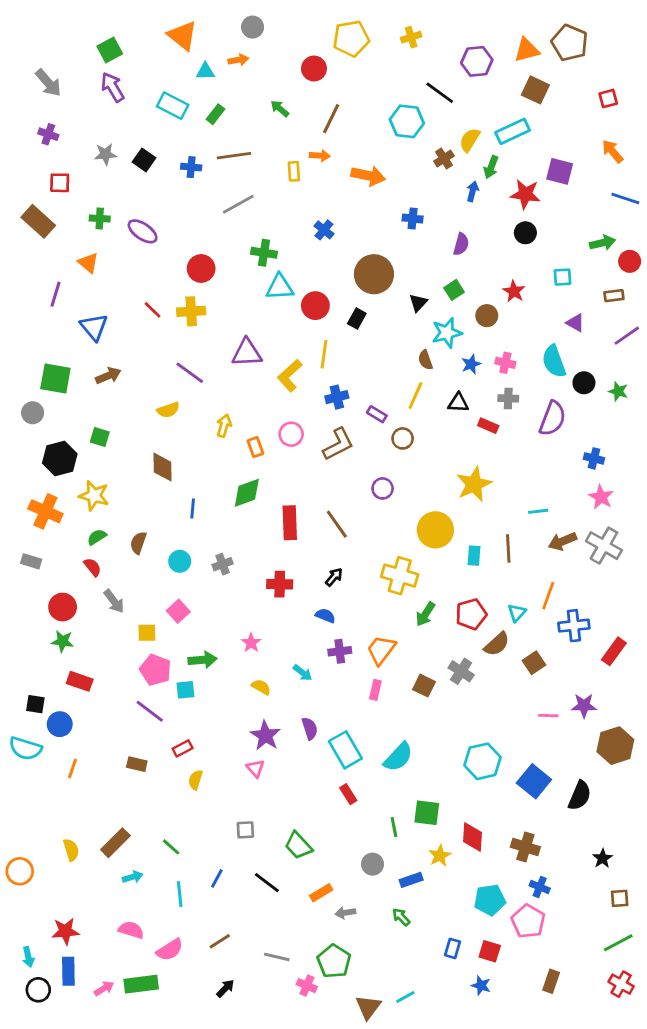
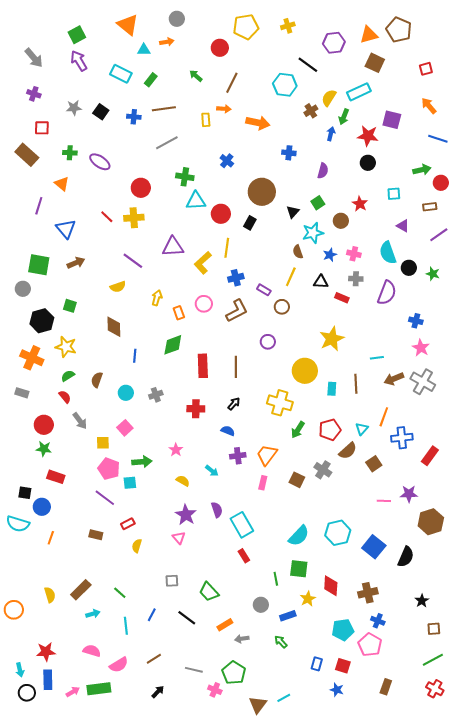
brown line: (337, 524) -> (236, 367), turned 35
cyan semicircle: (398, 757) -> (299, 536), moved
brown cross: (525, 847) -> (368, 593), turned -30

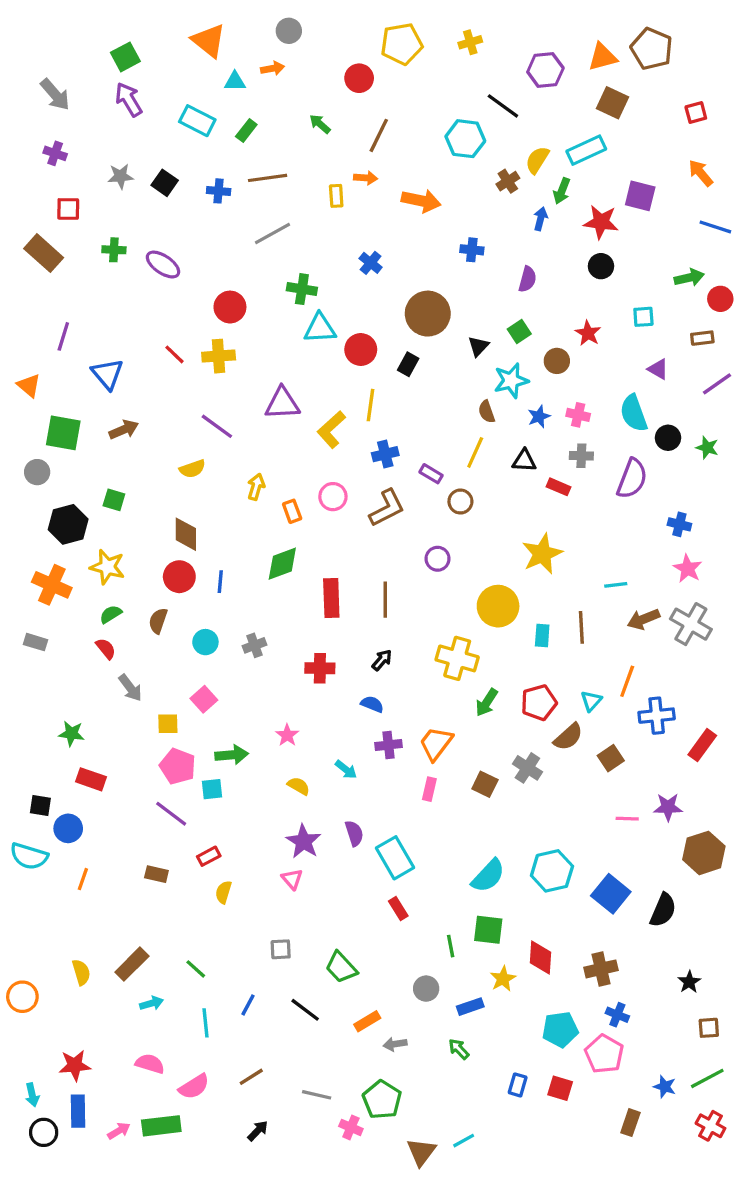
orange triangle: (62, 184) -> (29, 385), moved
red circle: (44, 425) -> (179, 577), moved
blue star: (337, 690) -> (665, 1087), moved

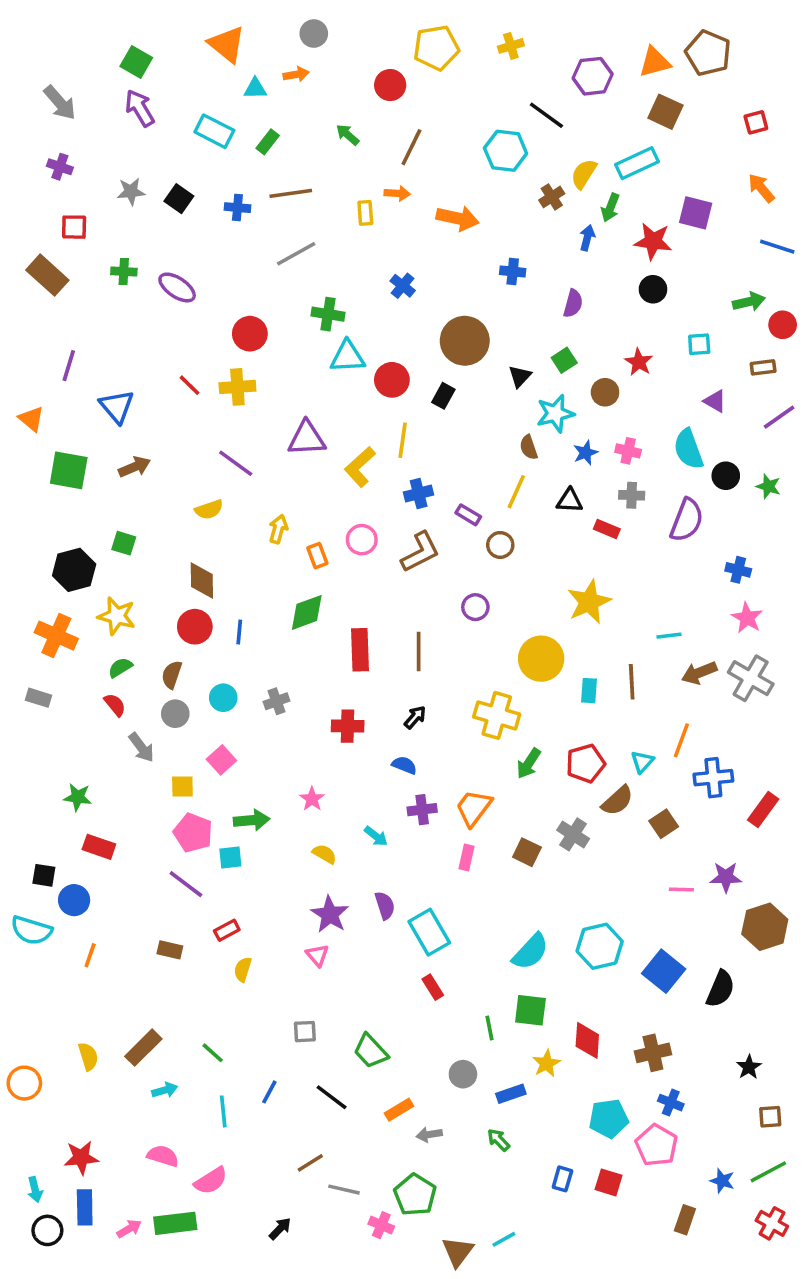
green square: (125, 57) -> (136, 62), turned -32
gray circle: (37, 472) -> (175, 714), moved
brown line: (251, 1077) -> (310, 1163), moved

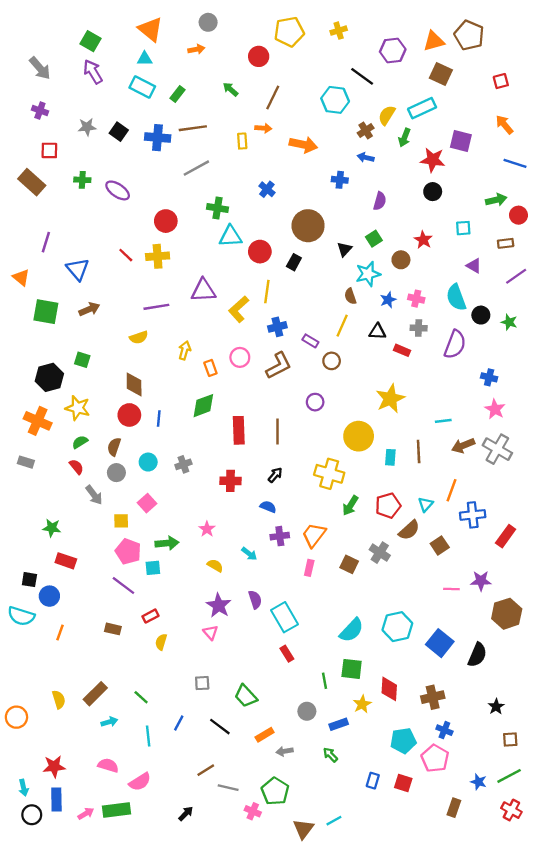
cyan triangle: (255, 89) -> (145, 59), moved
blue cross: (237, 208) -> (158, 138), size x1.5
blue arrow: (587, 238) -> (366, 158), moved, turned -91
purple line: (236, 463) -> (156, 307), turned -45

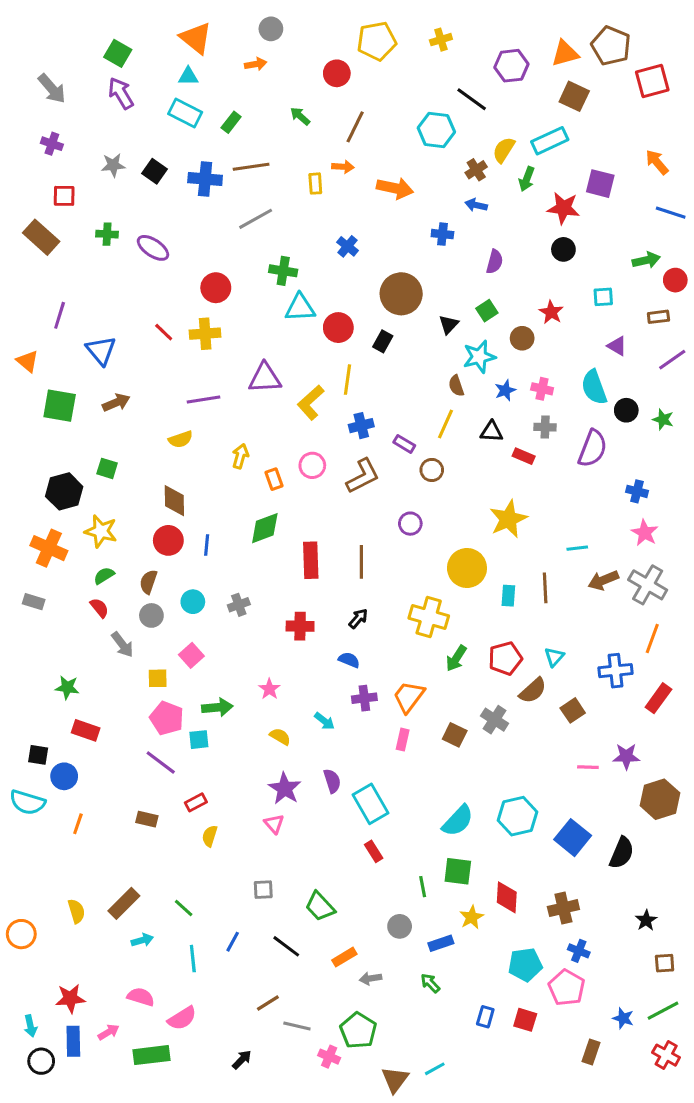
red square: (501, 81) -> (652, 81), moved, size x1.6
orange line: (451, 490) -> (652, 638), moved
pink arrow: (86, 814) -> (109, 1032), moved

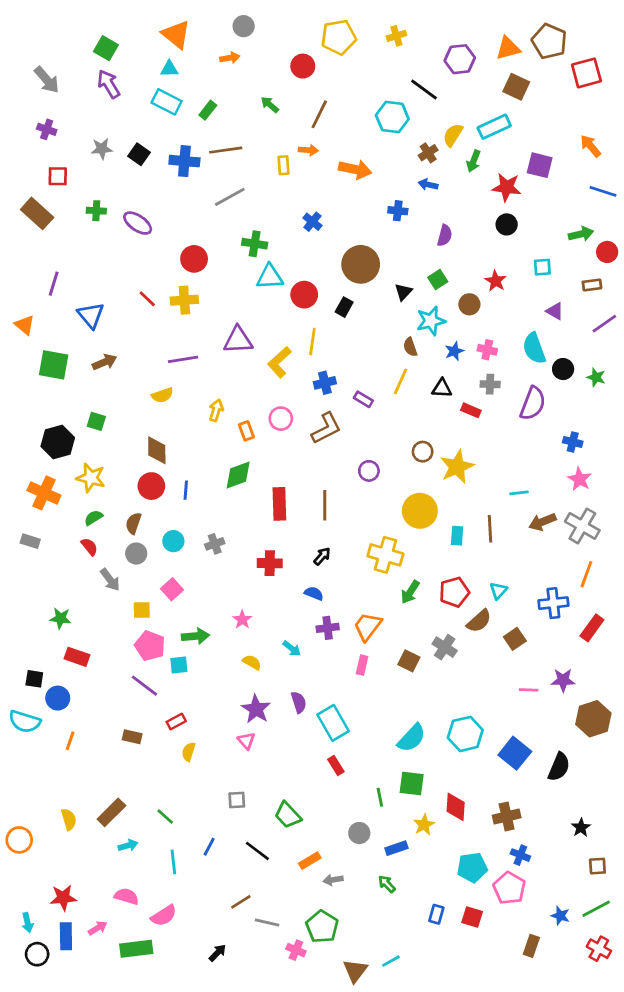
brown circle: (432, 470) -> (423, 452), moved

